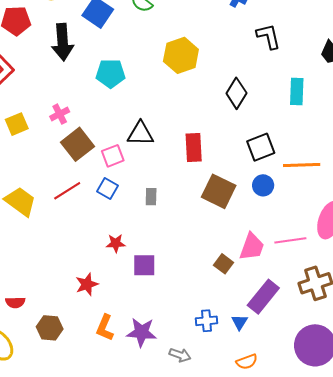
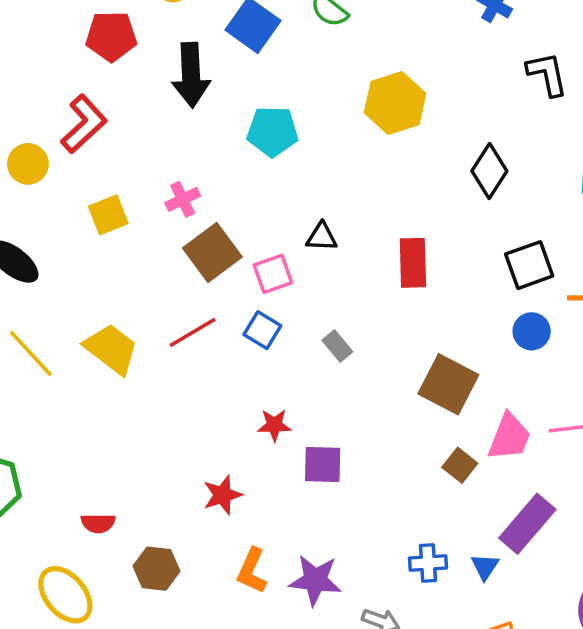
black triangle: (140, 134) -> (322, 237), size x0.7
brown square: (219, 191) -> (448, 384), moved
gray rectangle: (151, 197) -> (337, 346), turned -42

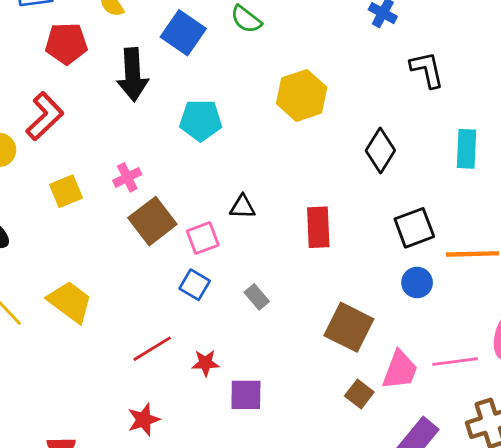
red line: (193, 332) -> (152, 349), moved
red star: (222, 495) -> (144, 420), moved

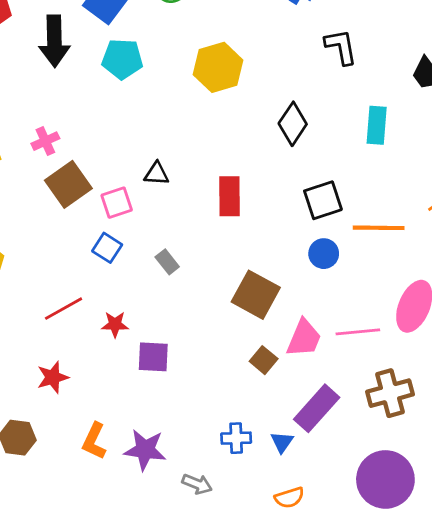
cyan pentagon: (201, 120) -> (122, 59), moved

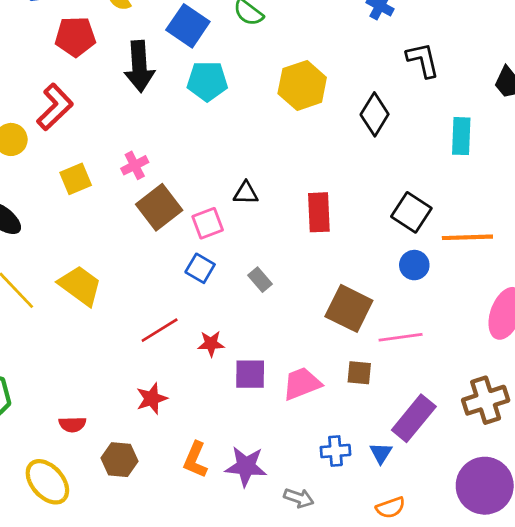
black diamond: (293, 124) -> (375, 114), moved
black square: (323, 200) -> (411, 212), turned -36
pink line: (358, 332) -> (401, 337), moved
pink trapezoid: (304, 338) -> (302, 384), moved, turned -132
brown square: (264, 360) -> (359, 373), turned -32

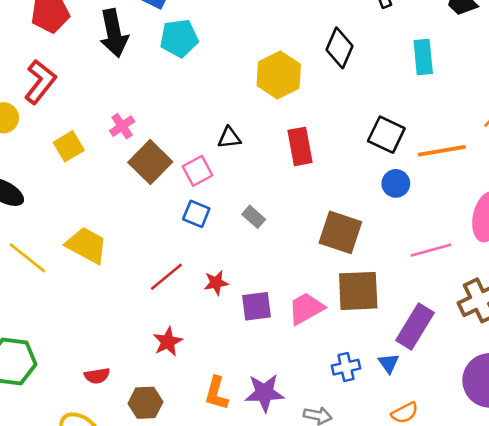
yellow hexagon: (302, 85) -> (279, 75), moved
pink line: (401, 337) -> (431, 250), moved
brown square: (359, 373) -> (358, 291), size x1.8

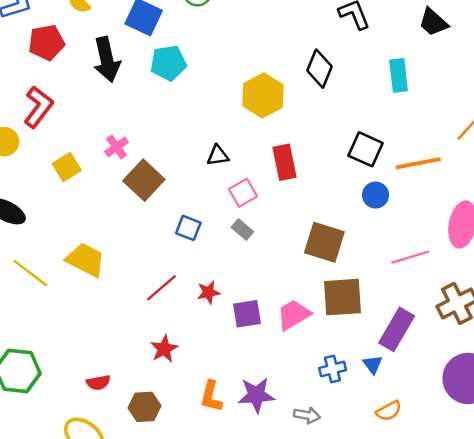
pink square: (198, 171) -> (243, 193), moved

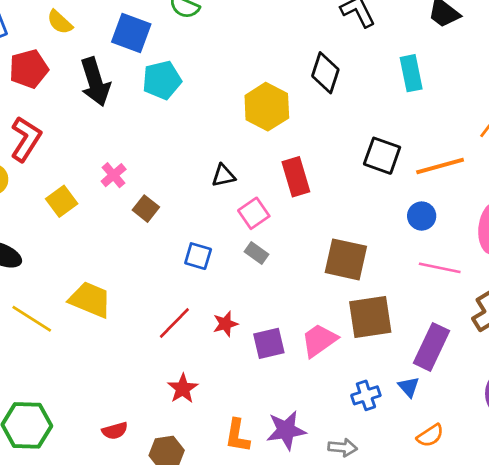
brown square: (144, 180) -> (146, 209), size x0.6
blue circle: (376, 195) -> (422, 216), moved
pink line: (410, 257) -> (440, 268), turned 33

